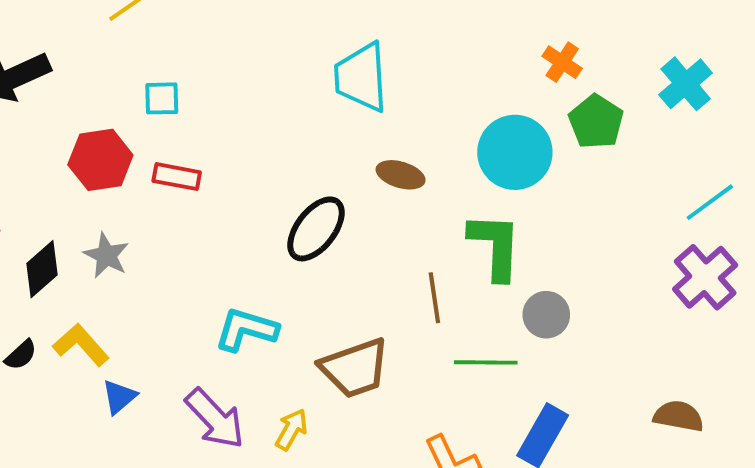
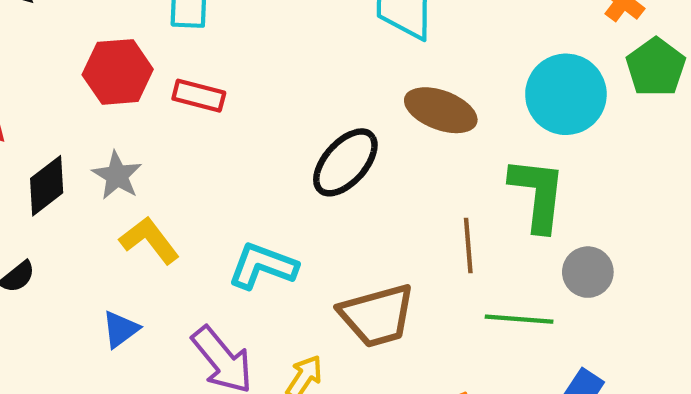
brown ellipse: (401, 175) -> (441, 110), size x1.4
yellow L-shape: (81, 345) -> (149, 240), moved

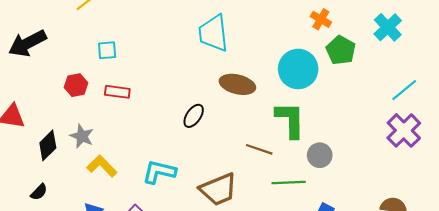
red hexagon: (118, 72) -> (76, 85), size x0.7
black ellipse: (345, 162) -> (194, 116), size x0.7
brown line: (468, 246) -> (259, 149), turned -60

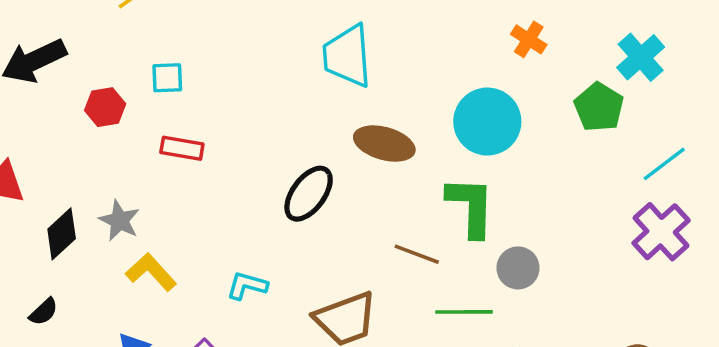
green pentagon: (341, 50) -> (599, 107), moved
red hexagon: (76, 85) -> (105, 107), moved
black ellipse: (194, 116) -> (309, 194), size x1.4
cyan L-shape: (159, 172) -> (247, 286), size x0.7

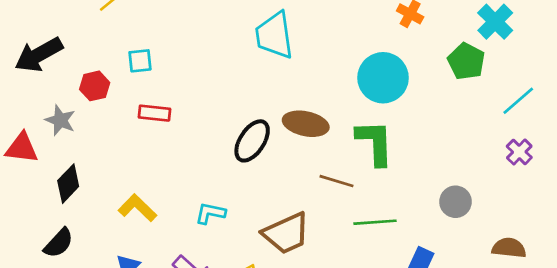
brown ellipse: (384, 144) -> (306, 124), moved
gray star: (119, 221) -> (60, 120), moved
purple cross: (661, 232) -> (519, 152), size x0.6
gray circle: (518, 268) -> (456, 202), moved
black semicircle: (44, 312) -> (59, 243), size x1.4

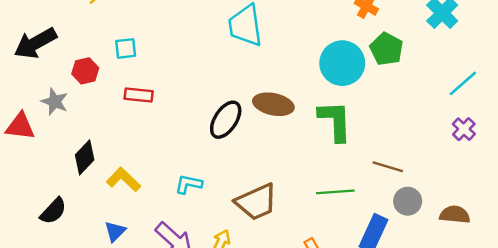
green pentagon: (466, 61) -> (386, 49), moved
brown line: (336, 181) -> (388, 167), moved
black diamond: (68, 184) -> (85, 157), moved
gray circle: (456, 202) -> (408, 201), moved

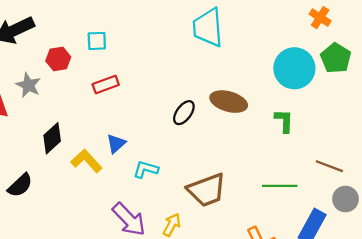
red rectangle: (139, 95) -> (106, 84), turned -30
black ellipse: (226, 120) -> (184, 113), size x0.7
green L-shape: (335, 121) -> (284, 121), size x0.6
blue triangle: (115, 231) -> (116, 144), moved

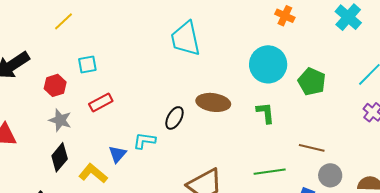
green pentagon: (336, 58) -> (312, 82), moved
gray star: (28, 85) -> (60, 120), moved
cyan L-shape: (146, 169) -> (144, 141), moved

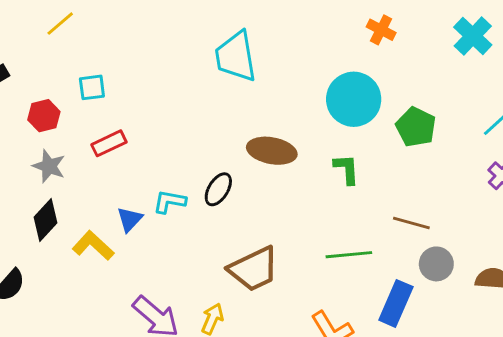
black ellipse: (174, 118) -> (218, 189), moved

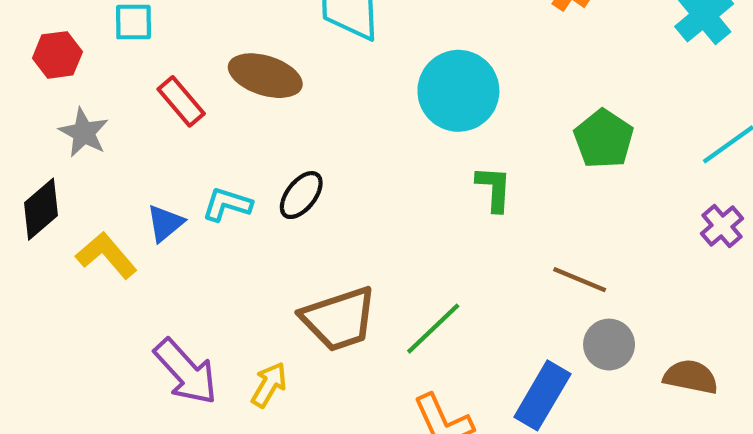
cyan circle: (354, 99) -> (458, 91), moved
red rectangle: (109, 143) -> (181, 101), moved, turned 68
brown ellipse: (272, 151) -> (265, 76), moved
gray star: (49, 166) -> (84, 133), moved
green line: (349, 255) -> (433, 329), moved, turned -45

